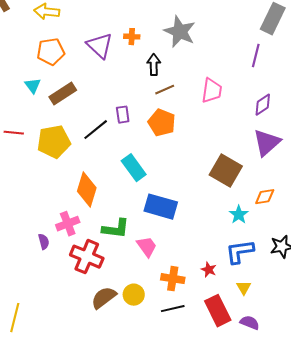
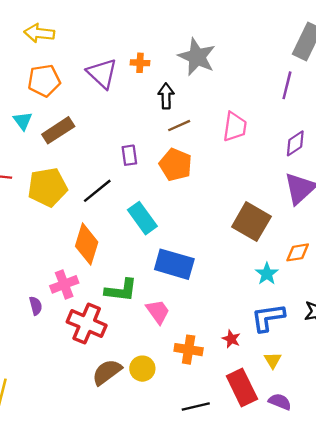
black line: (96, 130) -> (97, 191), moved
black line: (173, 309) -> (196, 406), moved

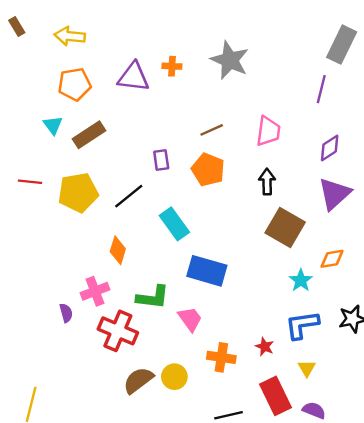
purple triangle: (102, 73) -> (133, 77), turned -36
black arrow: (166, 96) -> (267, 182), moved
orange diamond: (87, 244) -> (118, 250), size x0.7

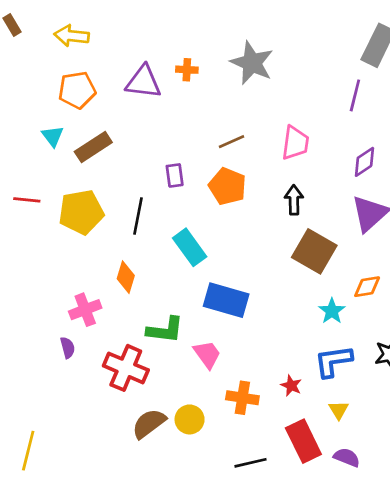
black line: (129, 196) -> (138, 216), turned -40
pink cross: (95, 291) -> (85, 310), moved

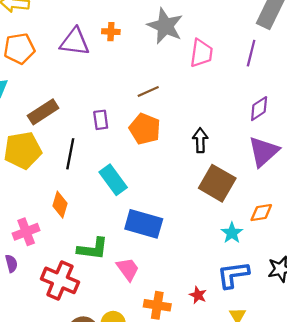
pink trapezoid: (295, 143) -> (201, 53), moved
brown rectangle: (93, 147) -> (43, 112), moved

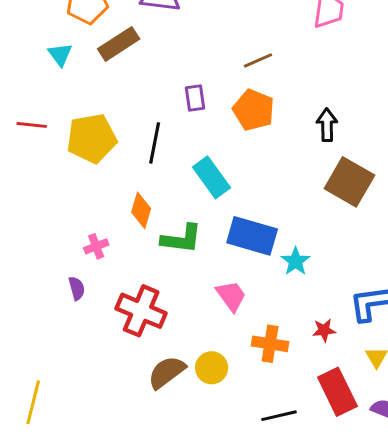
brown rectangle: (43, 112) -> (119, 44), moved
pink cross: (26, 232) -> (96, 246), size x0.7
cyan star: (232, 233) -> (296, 261), moved
green L-shape: (93, 249) -> (182, 239), moved
red star: (198, 295) -> (324, 330), turned -30

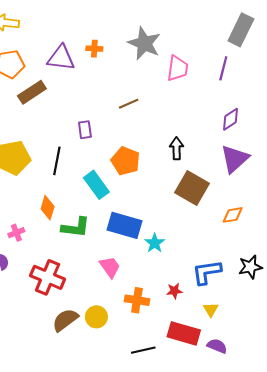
orange pentagon: (254, 110) -> (126, 161), moved
red rectangle: (337, 392) -> (184, 333), turned -48

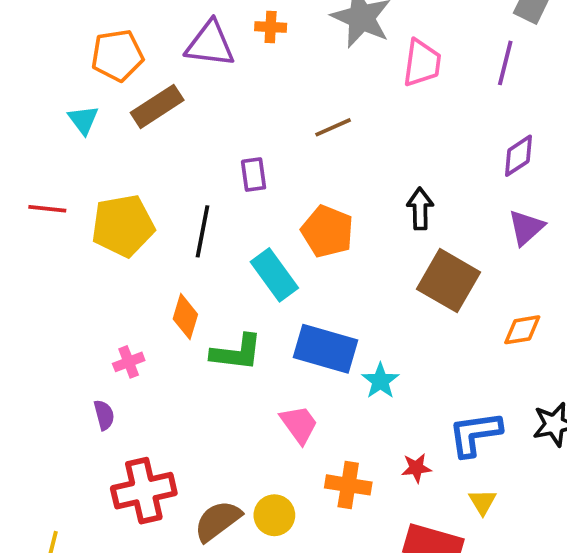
purple triangle: (235, 159) -> (526, 228), size x0.7
red cross: (48, 277) -> (144, 491), moved, turned -36

